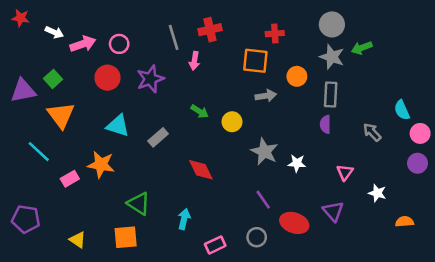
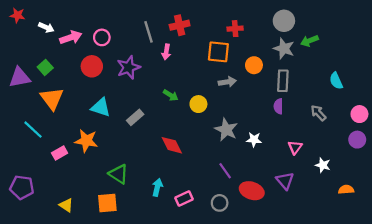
cyan semicircle: (402, 110) -> (336, 81), moved
pink rectangle: (215, 245) -> (184, 198), moved

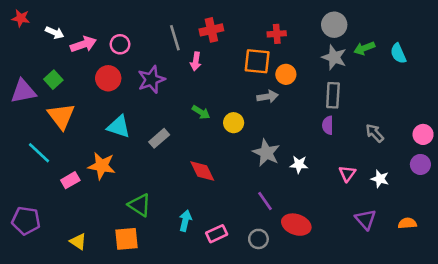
orange circle: (254, 65) -> (286, 74), moved
cyan semicircle: (336, 81) -> (398, 53), moved
white star: (323, 165) -> (380, 179), moved
purple triangle: (285, 181) -> (366, 219), moved

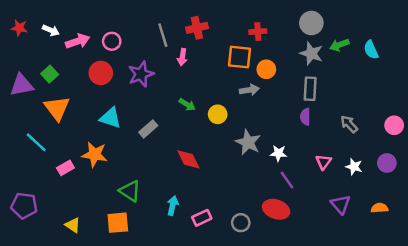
red star: (21, 18) -> (19, 28), moved
purple circle: (420, 164) -> (387, 163), moved
purple line: (265, 201) -> (287, 180), moved

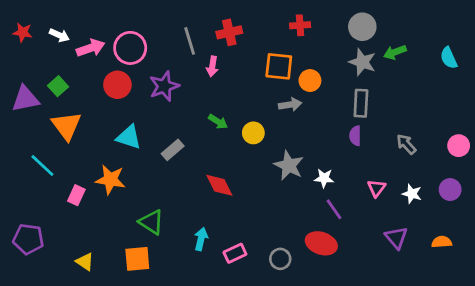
red cross: (258, 32) -> (300, 25), moved
pink circle: (112, 41) -> (130, 48), size x1.5
cyan semicircle: (371, 50) -> (449, 58), moved
pink rectangle: (65, 168) -> (76, 195), turned -35

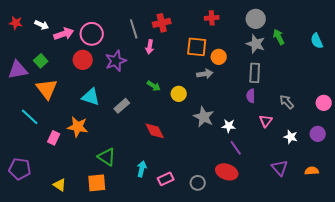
green arrow: (395, 52) -> (279, 37), turned 84
pink triangle: (376, 188) -> (266, 121), moved

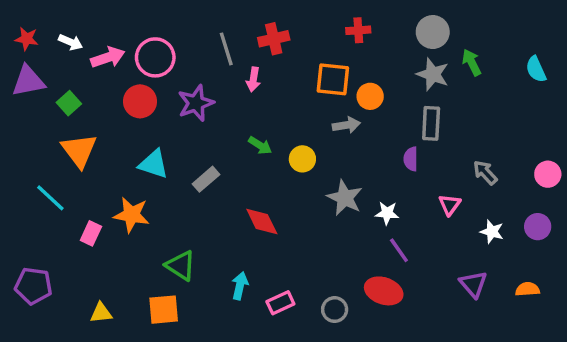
purple triangle: (18, 70) -> (28, 81), moved
purple semicircle: (251, 96) -> (411, 159), moved
yellow triangle: (60, 185) -> (101, 313), turned -40

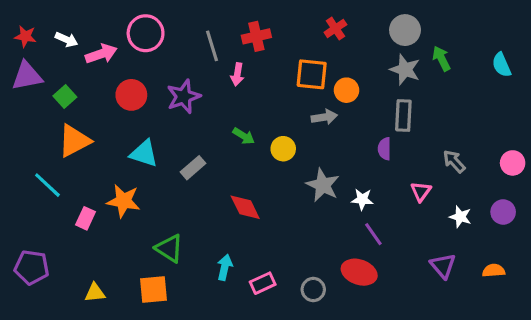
red cross: (358, 30) -> (335, 28), turned -30
pink circle: (155, 57) -> (146, 33), moved
orange triangle: (79, 150) -> (74, 141), turned 39

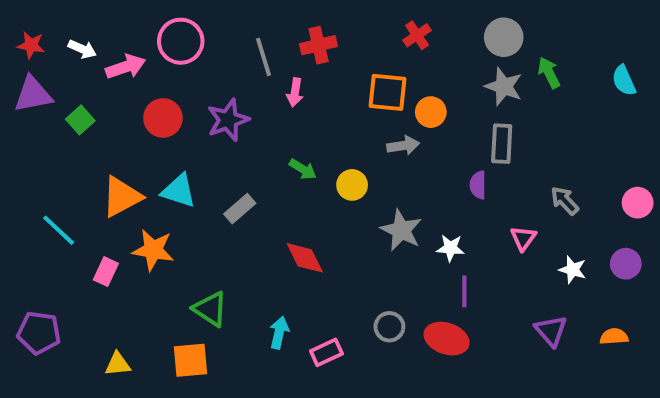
orange triangle: (74, 141) -> (122, 197), moved
purple line: (373, 234) -> (464, 291), turned 35
gray circle: (313, 290) -> (389, 327), moved

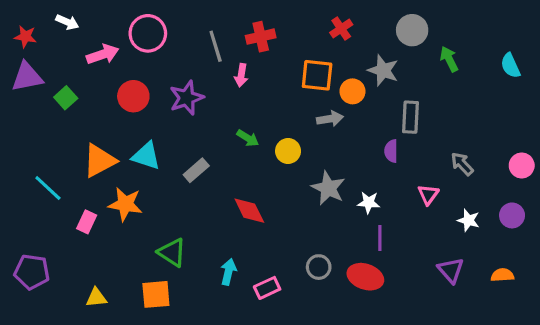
white arrow: (82, 49) -> (67, 22), moved
gray star: (504, 86) -> (383, 70), moved

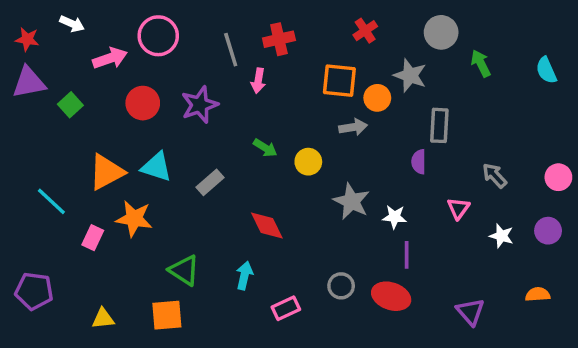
purple triangle: (451, 270) -> (470, 312), moved
cyan arrow: (228, 272) -> (244, 276), moved

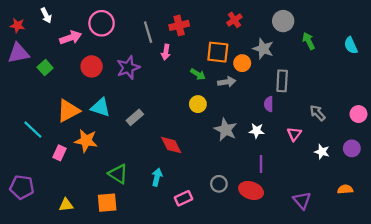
white arrow: (72, 24) -> (46, 16), turned 40
green arrow: (265, 148) -> (198, 74), moved
white star: (395, 217) -> (257, 131), moved

